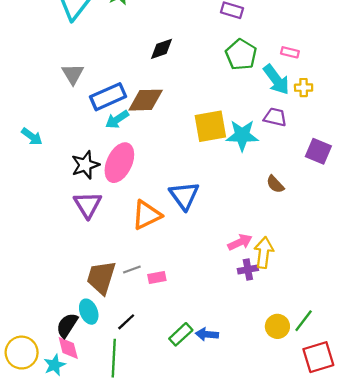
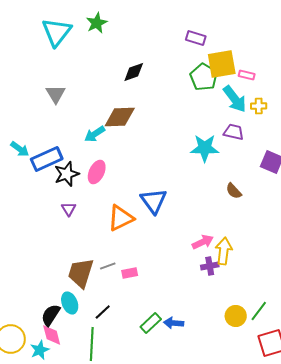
blue rectangle: (108, 97) -> (47, 159), moved
yellow square: (210, 126) -> (222, 64), moved
pink ellipse: (119, 163) -> (97, 172), size x0.7
purple triangle: (88, 205) -> (69, 209), size x0.6

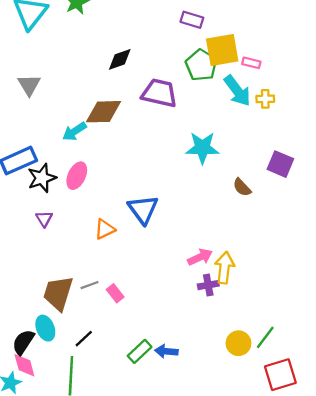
purple trapezoid: (234, 132) -> (159, 93), moved, size x1.5
brown semicircle: (234, 191) -> (242, 187), moved
orange triangle: (121, 218) -> (105, 229), size x0.7
pink rectangle: (130, 273) -> (115, 293), turned 63

